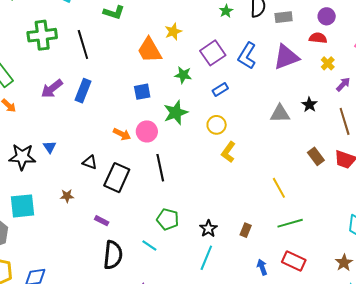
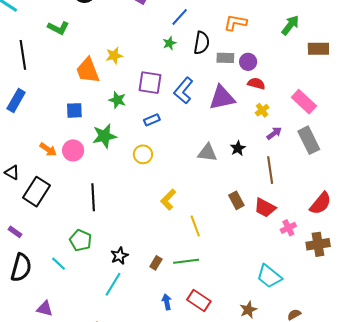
purple circle: (327, 16) -> (248, 62), moved
purple square: (213, 53) -> (150, 83), turned 35
yellow L-shape: (228, 152) -> (168, 200), moved
black line: (160, 168) -> (93, 197), moved
green line: (290, 223) -> (186, 261), moved

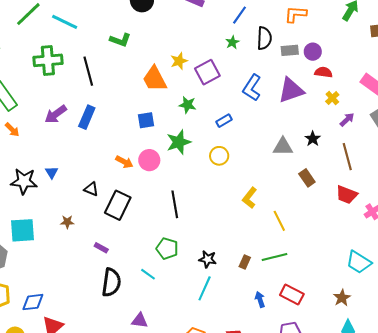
purple square: (150, 83) -> (207, 72), moved, turned -30
brown rectangle: (236, 200) -> (307, 178), moved
black star: (119, 256) -> (208, 259), turned -30

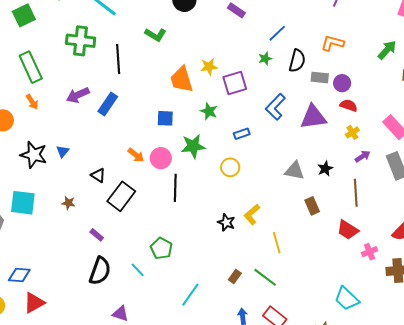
black line: (175, 204) -> (175, 188), moved
green line: (275, 257) -> (265, 277), turned 40
black star: (208, 259) -> (226, 222), moved

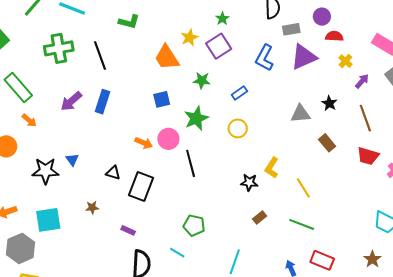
green star: (265, 59) -> (222, 19), moved
gray rectangle: (320, 78) -> (291, 29), moved
brown rectangle: (235, 276) -> (260, 217), moved, turned 32

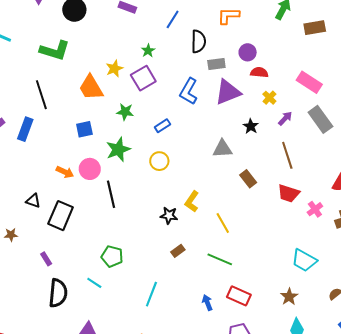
green L-shape: (129, 22) -> (55, 50), size x1.4
black line: (100, 55) -> (41, 95), moved
black star: (329, 103) -> (251, 126), moved
purple rectangle: (128, 230) -> (46, 259), turned 32

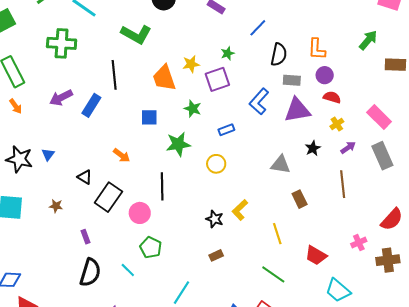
orange L-shape: (228, 16) -> (317, 49), moved, turned -100
pink circle: (90, 169) -> (140, 213), moved
red trapezoid: (288, 193) -> (316, 255), moved
yellow line: (223, 223) -> (277, 234), moved
green line: (220, 259) -> (273, 274), moved

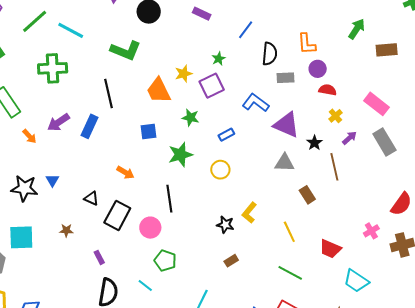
blue L-shape: (259, 101) -> (256, 103), turned 92
orange arrow: (16, 106) -> (29, 136), moved
purple triangle: (297, 110) -> (286, 125), moved, turned 40
brown line: (343, 184) -> (334, 167), moved

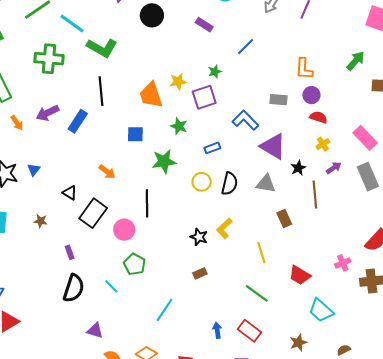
green L-shape: (126, 50) -> (102, 48), moved
black semicircle: (270, 54) -> (230, 184), moved

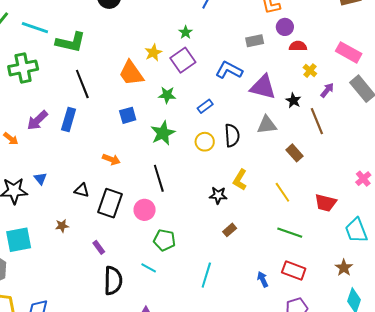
cyan trapezoid: (321, 310) -> (356, 230), turned 44

